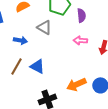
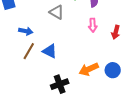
blue arrow: (20, 40) -> (26, 31), moved
pink arrow: (80, 40) -> (93, 25), turned -96

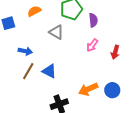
pink arrow: (93, 25) -> (92, 45), turned 40

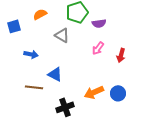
purple semicircle: (93, 20) -> (99, 23), turned 88
brown line: (28, 71) -> (34, 87), moved, turned 66

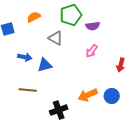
red arrow: (121, 55) -> (121, 65), moved
blue triangle: (55, 74) -> (45, 65), moved, turned -42

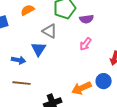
blue arrow: (25, 57) -> (19, 60), moved
blue triangle: (45, 65) -> (39, 49), moved, turned -42
blue circle: (112, 96) -> (104, 81), moved

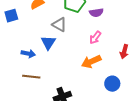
blue circle: (104, 81) -> (112, 84), moved
orange arrow: (82, 88) -> (91, 62), moved

